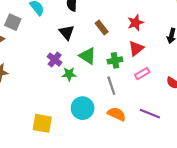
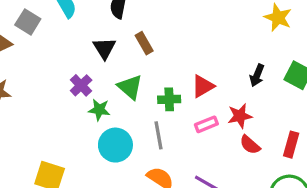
red star: (136, 23) -> (240, 116), moved
brown rectangle: (102, 27) -> (144, 43), moved
cyan circle: (83, 108) -> (115, 145), moved

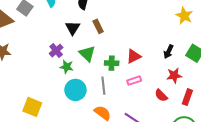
red star: (240, 116) -> (174, 75), moved

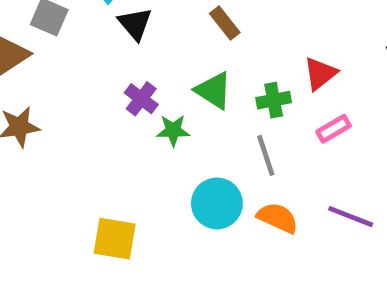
black triangle: (73, 28) -> (135, 24), moved
cyan circle: (75, 90) -> (217, 203), moved

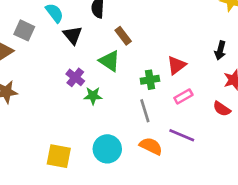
green triangle: (213, 90) -> (110, 61), moved
cyan circle: (217, 203) -> (107, 149), moved
purple line: (351, 217) -> (182, 135), moved

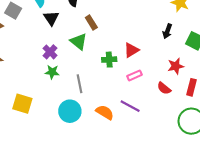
black arrow: (220, 50) -> (167, 31), moved
green star: (93, 96) -> (52, 72), moved
gray line: (145, 111) -> (79, 84), moved
yellow square: (59, 156) -> (22, 104), moved

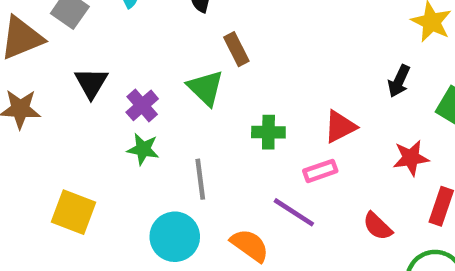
black triangle: (51, 18) -> (91, 83), moved
red triangle: (131, 50) -> (340, 127), moved
red semicircle: (164, 88) -> (378, 226), moved
purple line: (130, 106) -> (294, 212), moved

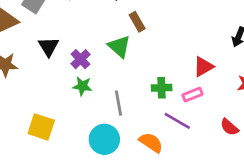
green cross: (268, 132) -> (162, 88), moved

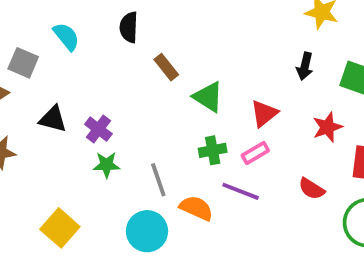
green triangle: (119, 46) -> (208, 97), moved
black triangle: (48, 47) -> (53, 119), turned -35
yellow square: (41, 127) -> (60, 228), turned 32
orange semicircle: (151, 143) -> (196, 208), moved

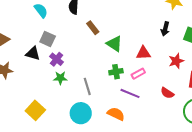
gray square: (23, 63) -> (48, 39), moved
red triangle: (264, 113) -> (143, 53), turned 35
orange semicircle: (196, 208) -> (116, 114), moved

